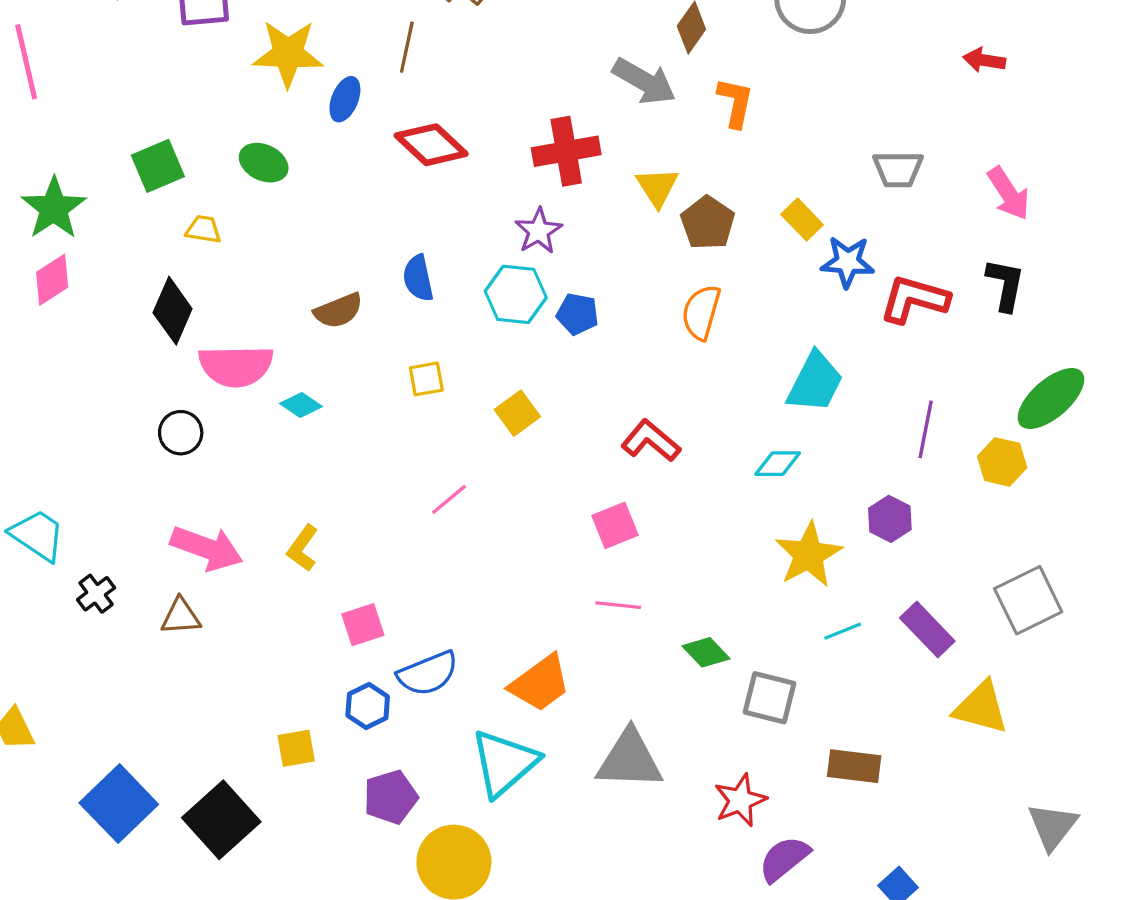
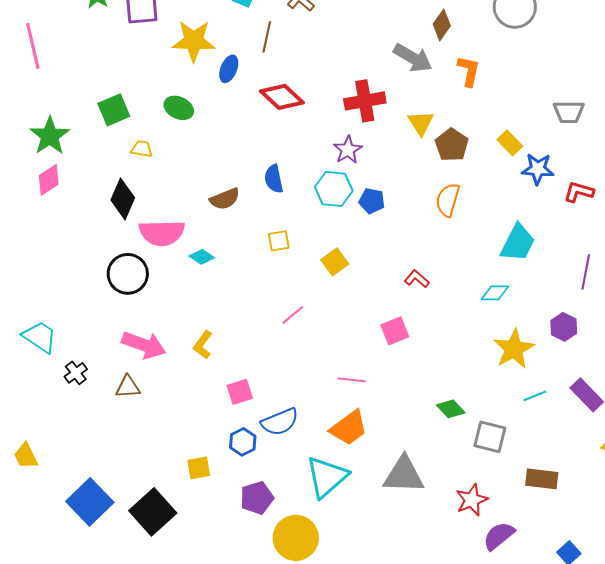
red L-shape: (914, 299) -> (579, 192), size x0.7
black circle: (181, 433) -> (128, 274), size x1.5
red L-shape: (651, 441) -> (417, 279), size x0.7
pink line: (618, 605) -> (352, 380), moved

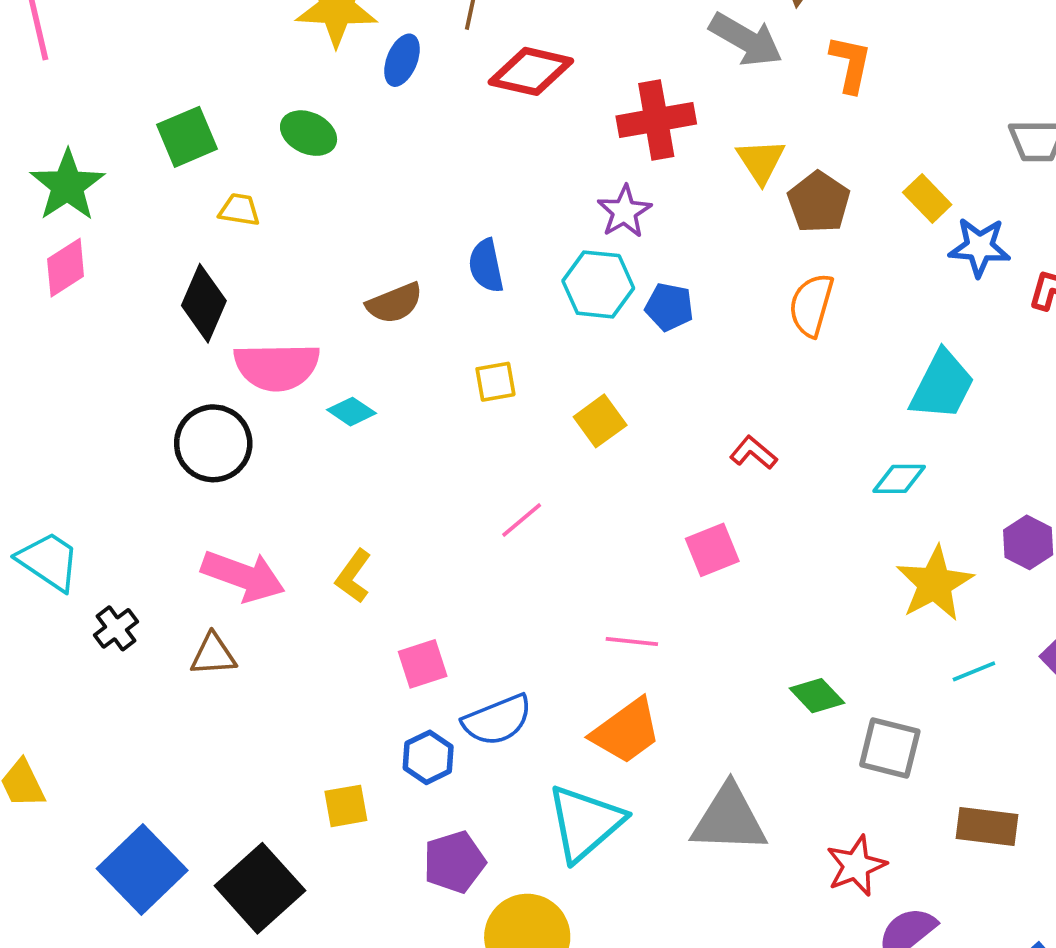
red diamond: (282, 97) -> (531, 71), moved, turned -30

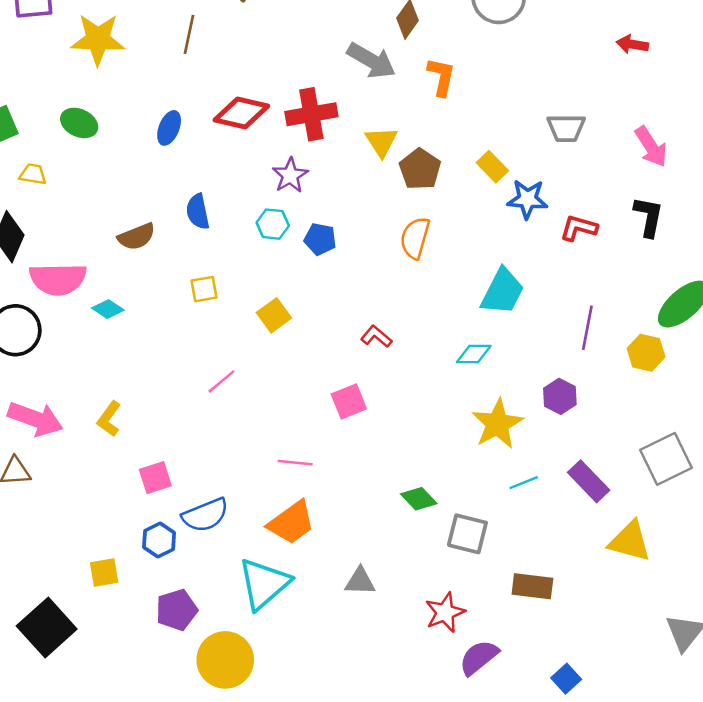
blue ellipse: (402, 60) -> (169, 128), moved
red diamond: (531, 71) -> (241, 113), moved
cyan hexagon: (598, 284) -> (273, 224), size x0.7
gray triangle: (729, 819) -> (360, 581), size x0.6

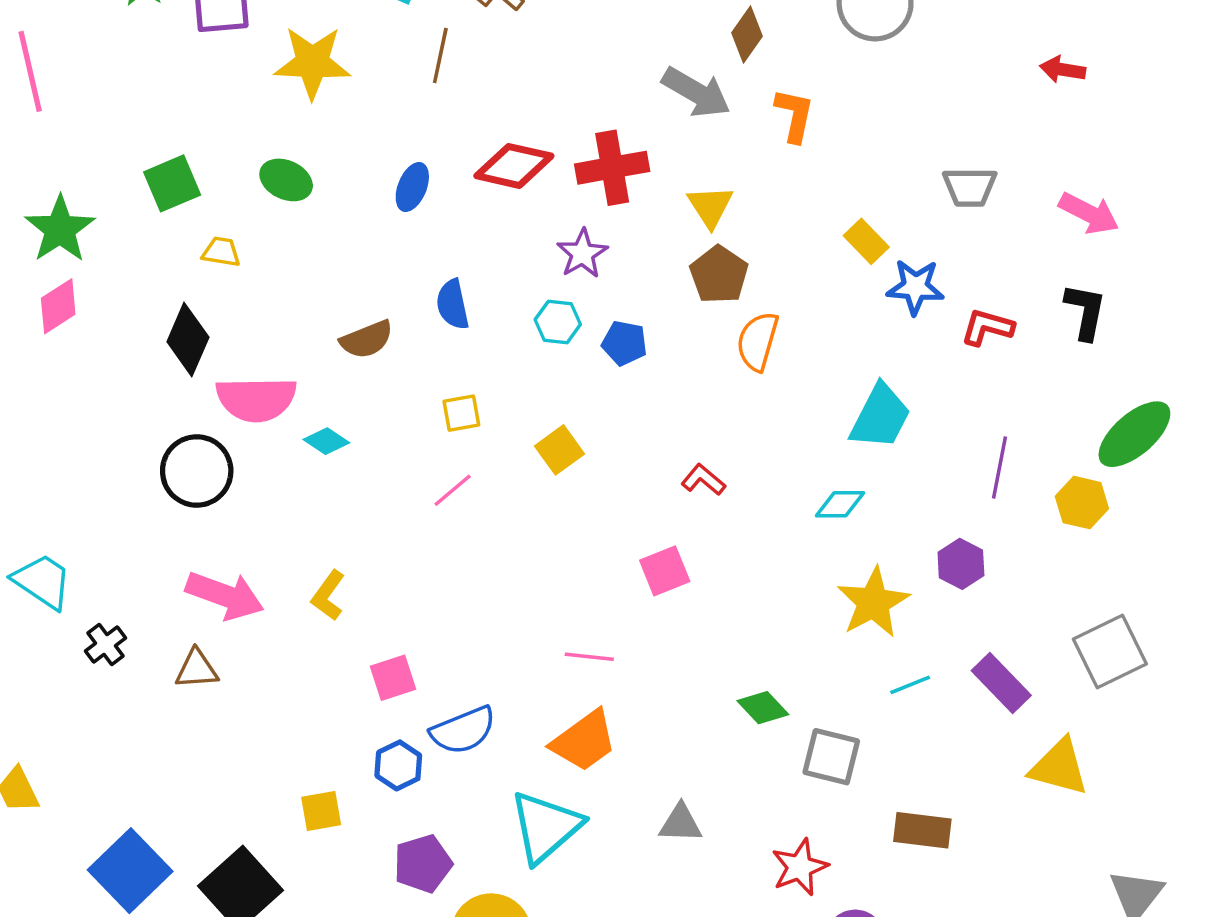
pink arrow: (651, 147) -> (1089, 213), turned -30
brown pentagon: (420, 169) -> (719, 275), moved
pink line: (221, 381) -> (453, 490), moved

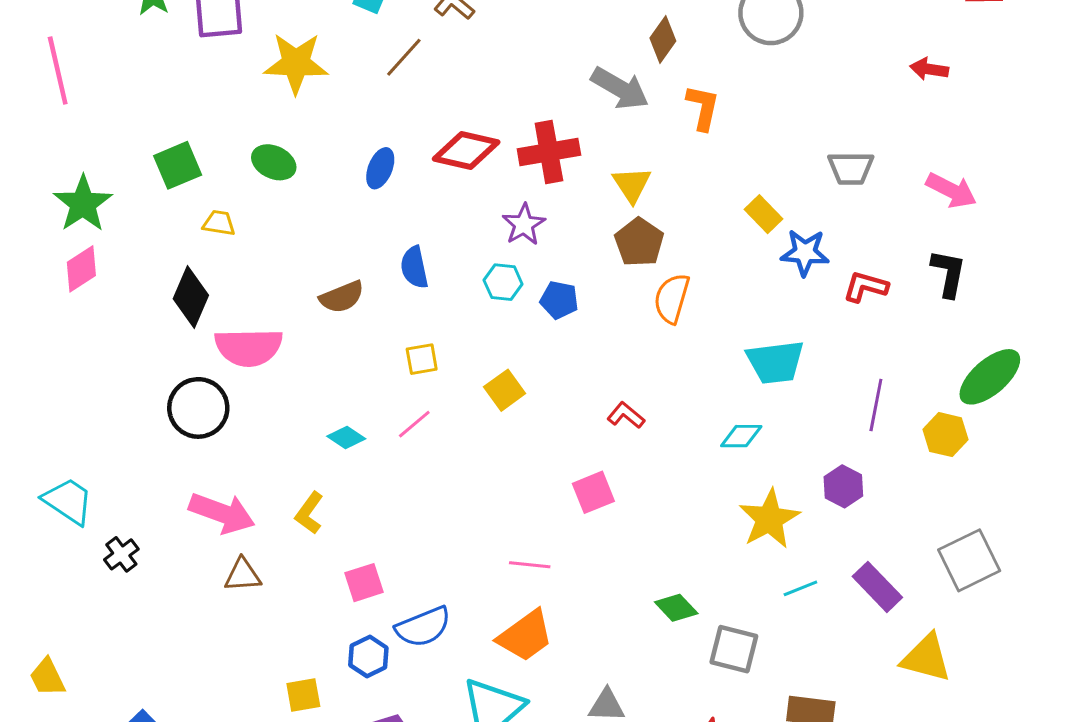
brown line: (440, 56) -> (404, 57), turned 30
cyan trapezoid: (880, 417) -> (775, 362), turned 56
cyan diamond: (326, 441) -> (346, 438), moved
brown triangle: (197, 669) -> (243, 575), moved

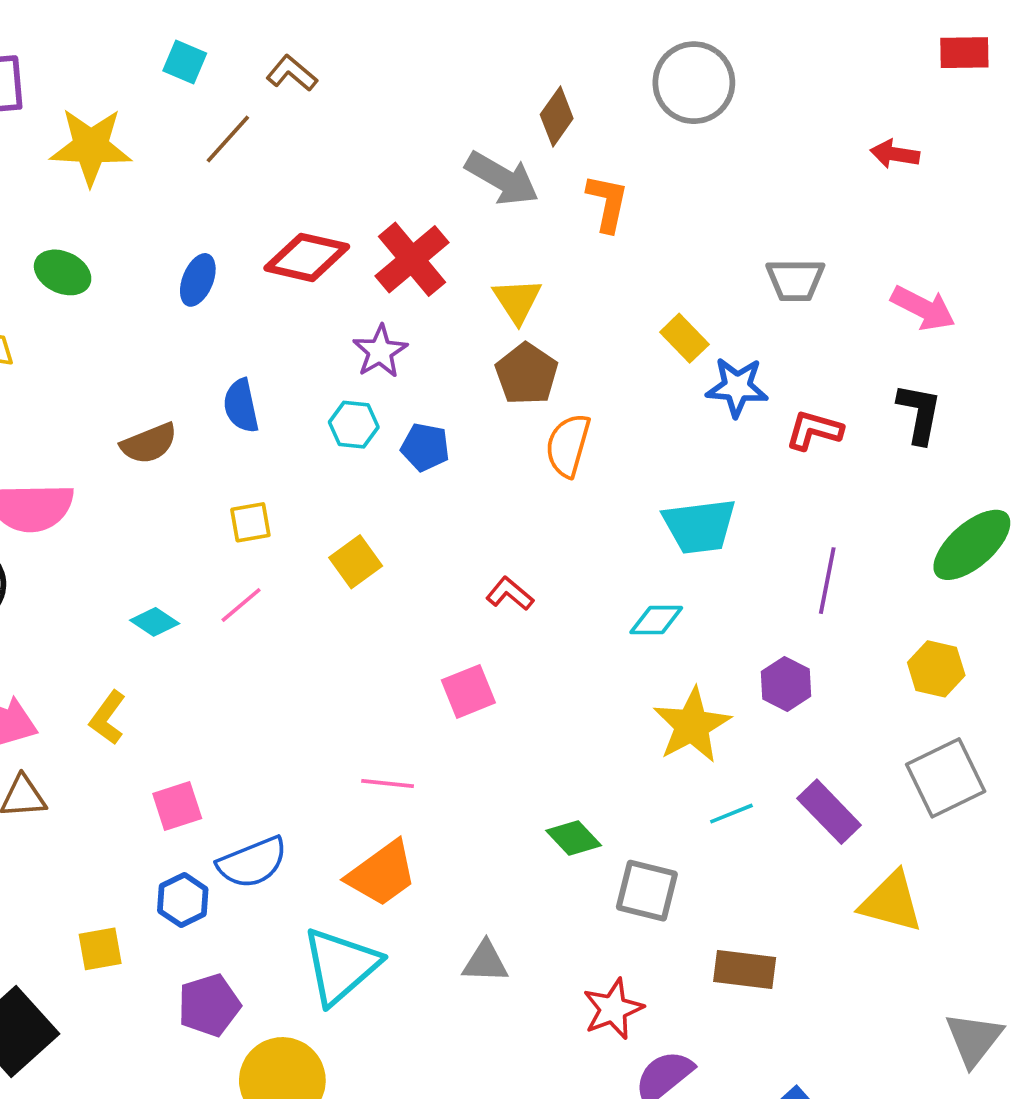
red cross: (549, 152) -> (412, 259), turned -30
yellow hexagon: (945, 435) -> (936, 669), moved

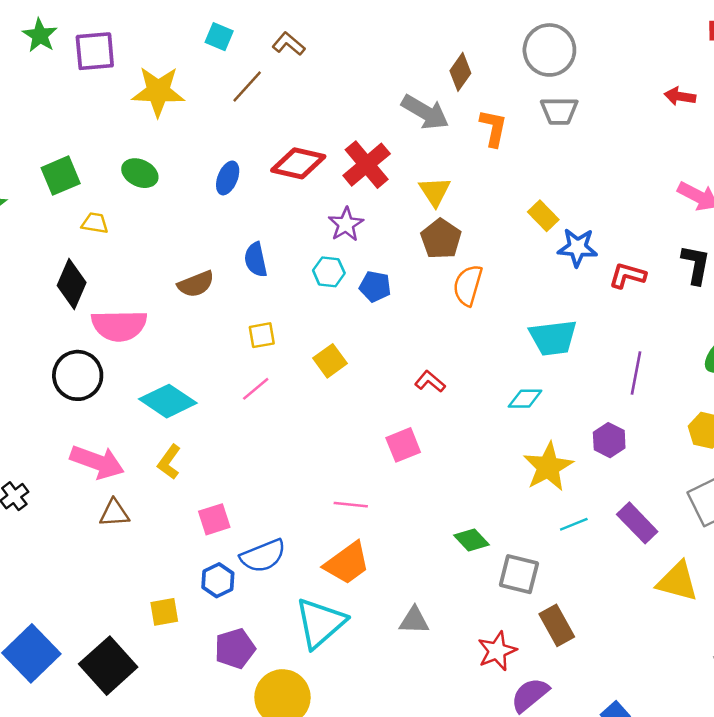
gray trapezoid: (795, 280) -> (559, 111), moved
cyan diamond: (155, 622) -> (168, 401), moved, size x1.8
brown rectangle: (745, 970) -> (557, 625), moved, turned 54

